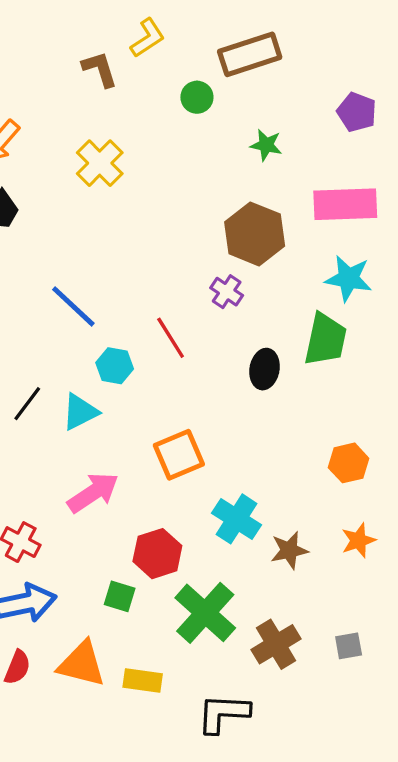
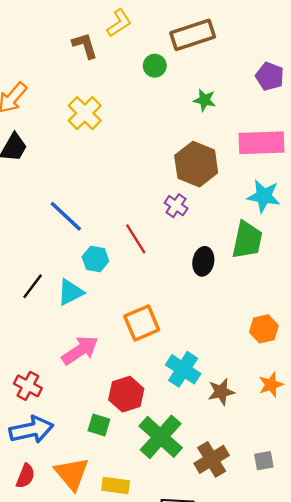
orange triangle: (82, 664) -> (72, 474), turned 36

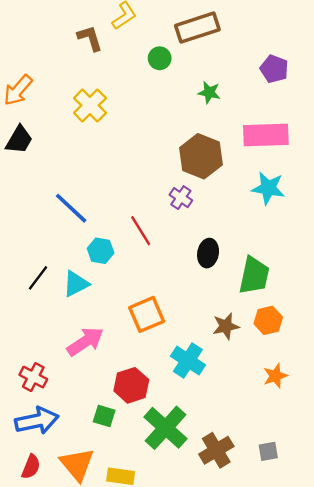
green trapezoid: (247, 240) -> (254, 275), moved
brown star: (221, 392) -> (226, 326), moved

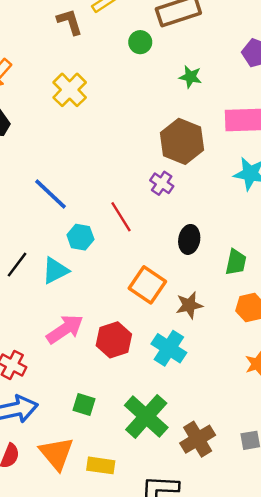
green trapezoid: (254, 275) -> (236, 262), size x0.7
orange square: (147, 314) -> (147, 285), moved, turned -33
brown star: (226, 326) -> (189, 305), moved
red hexagon: (131, 385) -> (114, 340), moved

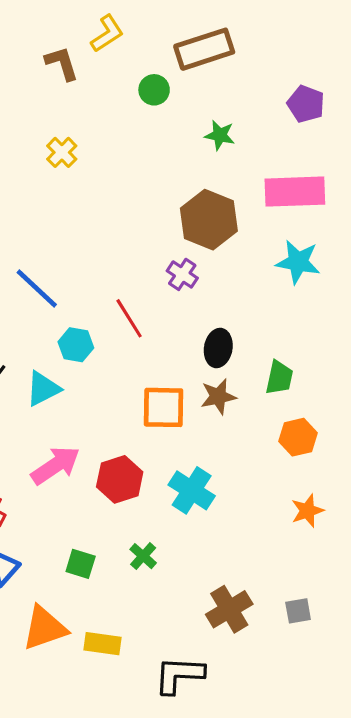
yellow cross: (70, 90) -> (62, 152), size x0.7
orange square: (147, 285) -> (163, 407), turned -33
brown star: (189, 305) -> (218, 396), moved
green cross: (146, 416) -> (143, 556), moved, size x0.5
orange triangle: (57, 453) -> (45, 628), turned 51

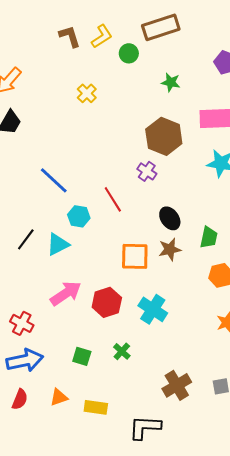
yellow L-shape: (107, 34) -> (102, 36), moved
yellow cross: (62, 152) -> (87, 93), moved
black ellipse: (218, 348) -> (170, 218), turned -45
orange triangle: (45, 628) -> (59, 397), size x0.6

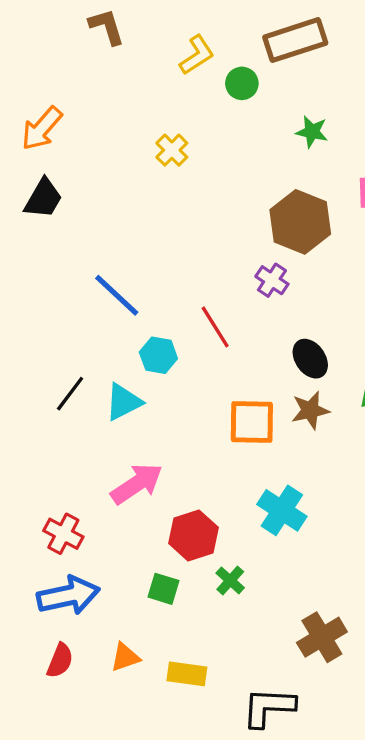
brown L-shape: (70, 36) -> (107, 27), moved
red hexagon: (107, 302) -> (193, 535), moved

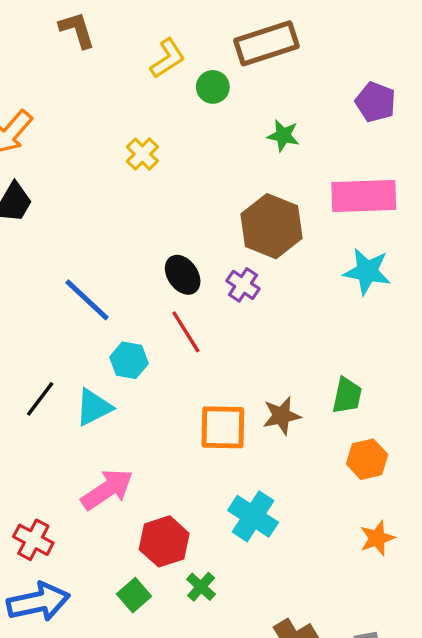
black ellipse: (310, 359) -> (183, 275), moved
green square: (163, 589) -> (134, 595), turned 32

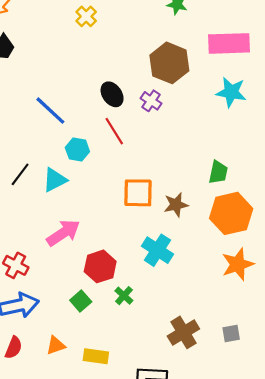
brown star: (282, 416) -> (176, 205), moved
orange hexagon: (367, 459) -> (231, 213), size x1.6
orange star: (377, 538) -> (238, 264), size x1.4

